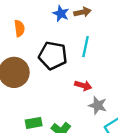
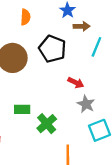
brown arrow: (82, 12) -> (82, 26), moved
cyan line: (86, 47) -> (96, 47), moved

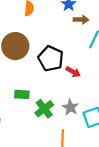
black pentagon: (52, 49) -> (51, 59), moved
gray star: (86, 104) -> (70, 107), moved

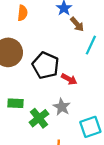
brown arrow: (81, 20) -> (77, 24), turned 48
gray star: (70, 107) -> (62, 107), moved

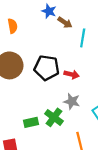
green rectangle: (15, 103) -> (31, 122), moved

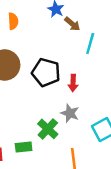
red arrow: (72, 74) -> (73, 83), turned 72
green rectangle: (31, 122) -> (24, 147), moved

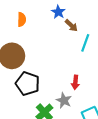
black pentagon: (46, 72) -> (28, 84), moved
red arrow: (73, 83) -> (75, 82), moved

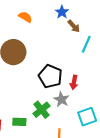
orange semicircle: (22, 19) -> (25, 17), turned -64
black pentagon: (28, 84) -> (50, 76), moved

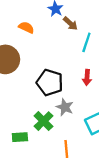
orange semicircle: (25, 17) -> (26, 27), moved
red arrow: (74, 82) -> (87, 77), moved

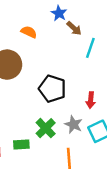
red arrow: (87, 77) -> (91, 100), moved
gray star: (65, 107) -> (73, 124), moved

